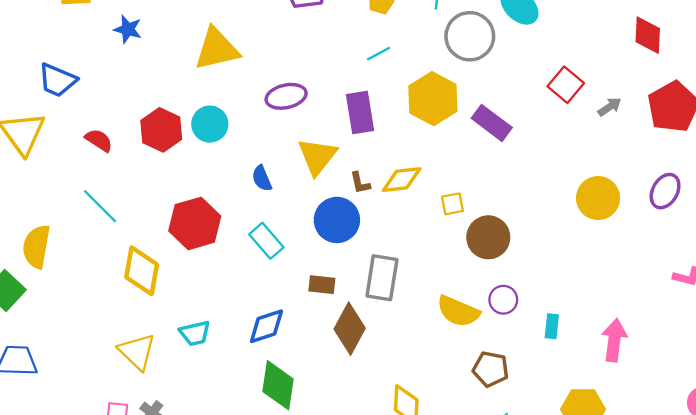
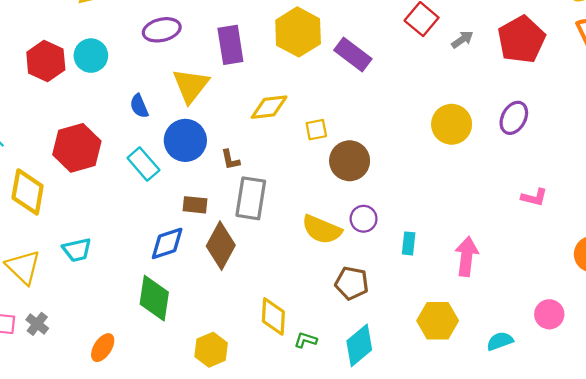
brown L-shape: (360, 183) -> (230, 160), moved
blue circle: (337, 220) -> (185, 140), moved
blue diamond: (266, 326) -> (167, 243), moved

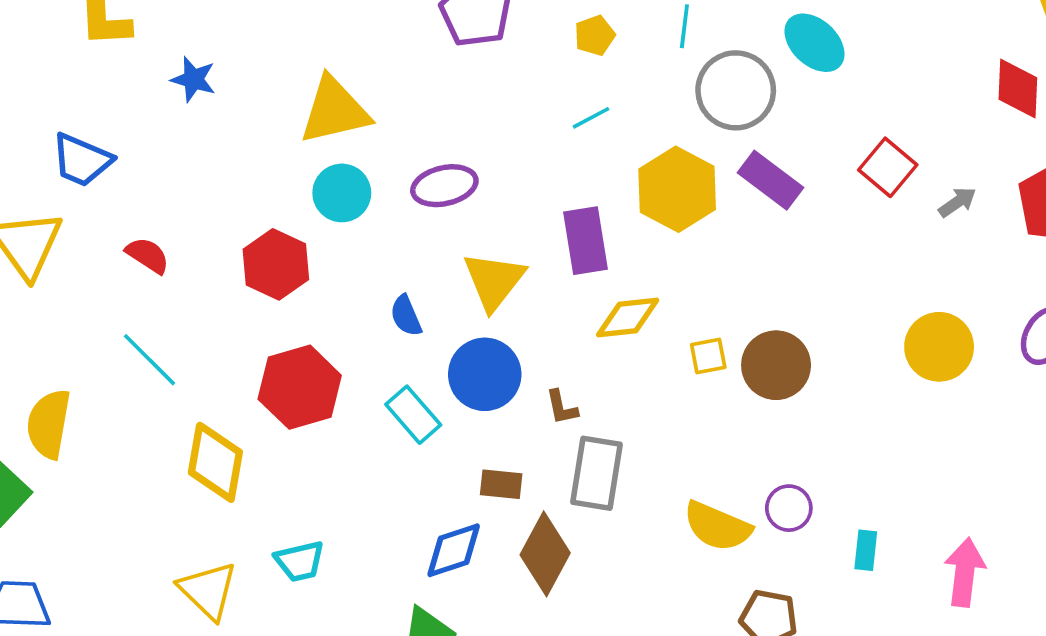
purple rectangle: (230, 45) -> (585, 241), moved
purple rectangle: (353, 54) -> (771, 180), moved
cyan circle: (91, 56) -> (342, 193), moved
red hexagon: (46, 61) -> (276, 264), moved
brown circle: (350, 161) -> (776, 365), moved

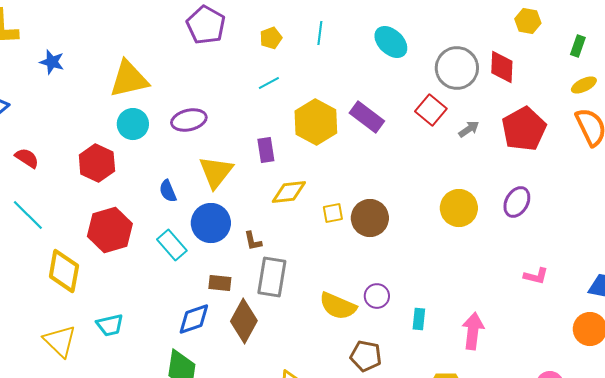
gray circle: (736, 90) -> (457, 68), moved
purple rectangle: (585, 241) -> (266, 150), size x0.7

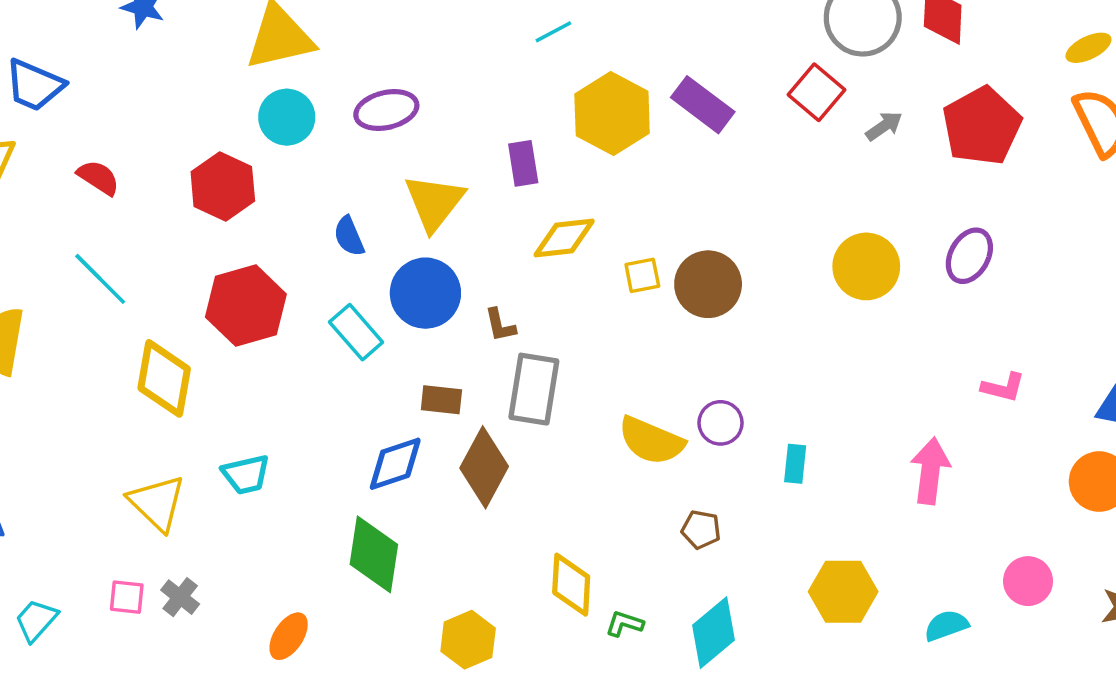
cyan line: (269, 83) -> (553, 32), moved
pink arrow: (473, 331) -> (930, 471), moved
brown pentagon: (366, 356) -> (701, 530), size x0.7

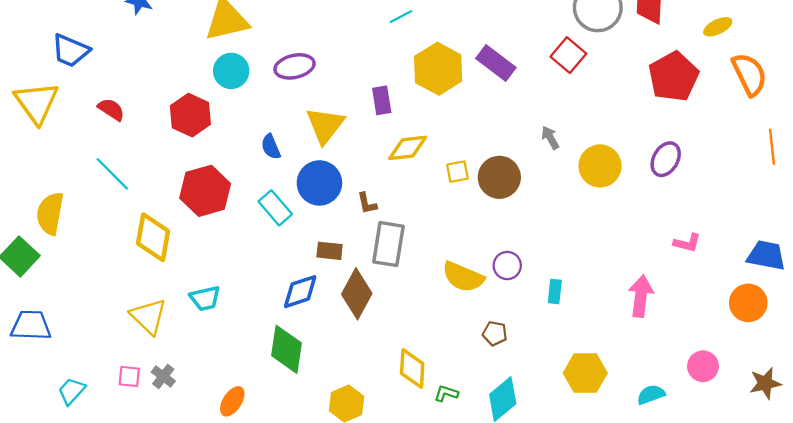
yellow ellipse: (1088, 48) -> (718, 27), moved
gray arrow: (884, 126) -> (550, 138), moved, turned -85

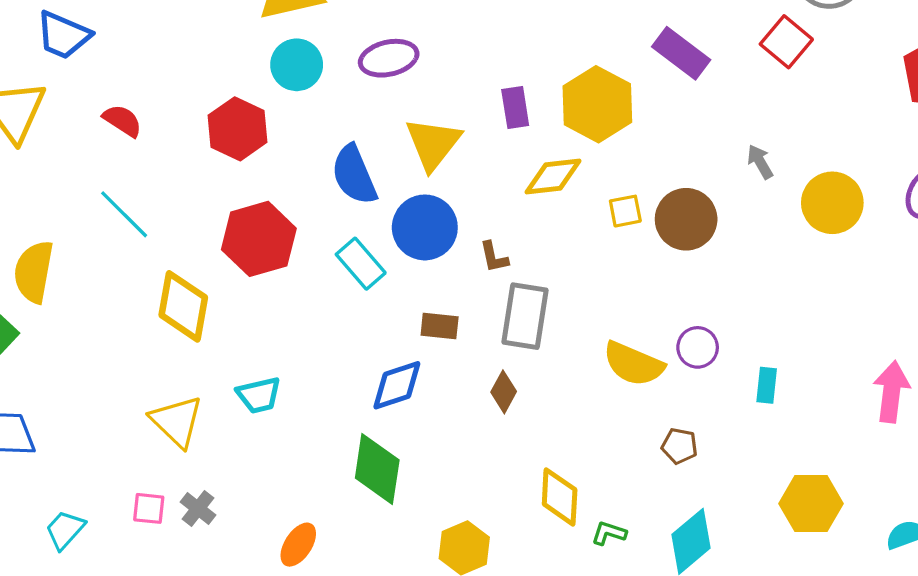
yellow hexagon: (438, 69) -> (597, 104), moved
blue semicircle: (271, 147) -> (354, 175), size x1.6
brown diamond: (357, 294) -> (504, 392), moved, size x0.6

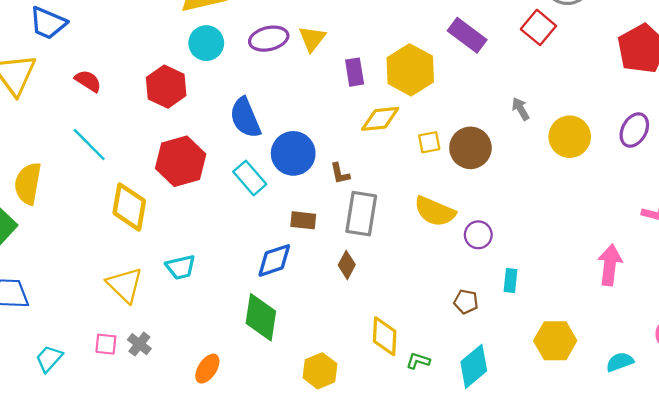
yellow triangle: (433, 144) -> (312, 39), moved, size x0.7
yellow semicircle: (633, 364) -> (435, 211), moved
cyan rectangle: (767, 385) -> (511, 281), moved

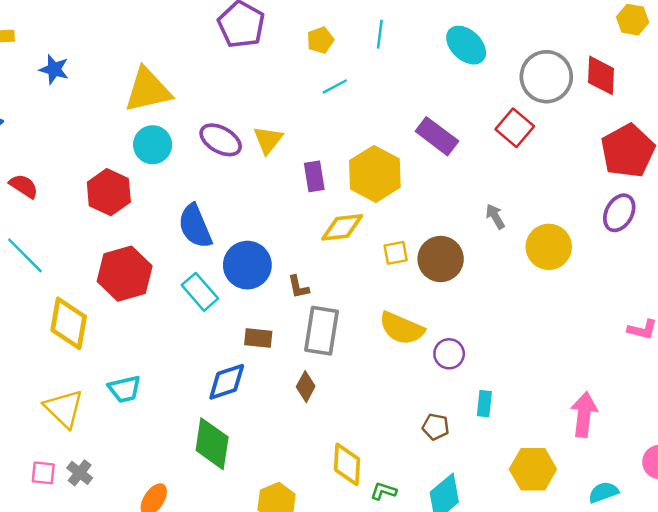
purple ellipse: (269, 39) -> (221, 140), turned 42
purple ellipse: (634, 130) -> (619, 213), moved
pink arrow: (610, 265) -> (584, 415), moved

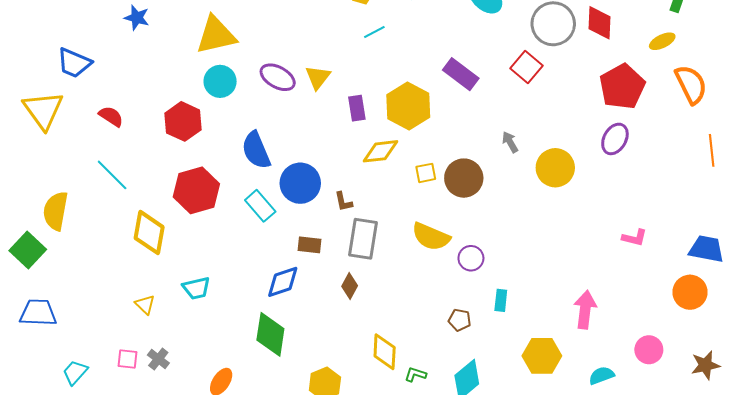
yellow triangle: (64, 408) -> (145, 305), size x0.6

